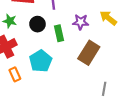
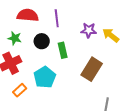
purple star: (81, 22) -> (89, 30), moved
orange rectangle: (15, 74) -> (20, 90), turned 72

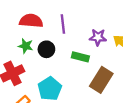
green star: (15, 38) -> (26, 46), moved
green rectangle: (63, 50) -> (80, 57), moved, turned -63

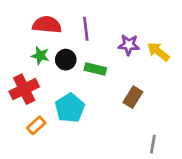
green rectangle: (80, 57) -> (95, 69), moved
brown rectangle: (101, 80) -> (133, 97), size x0.7

